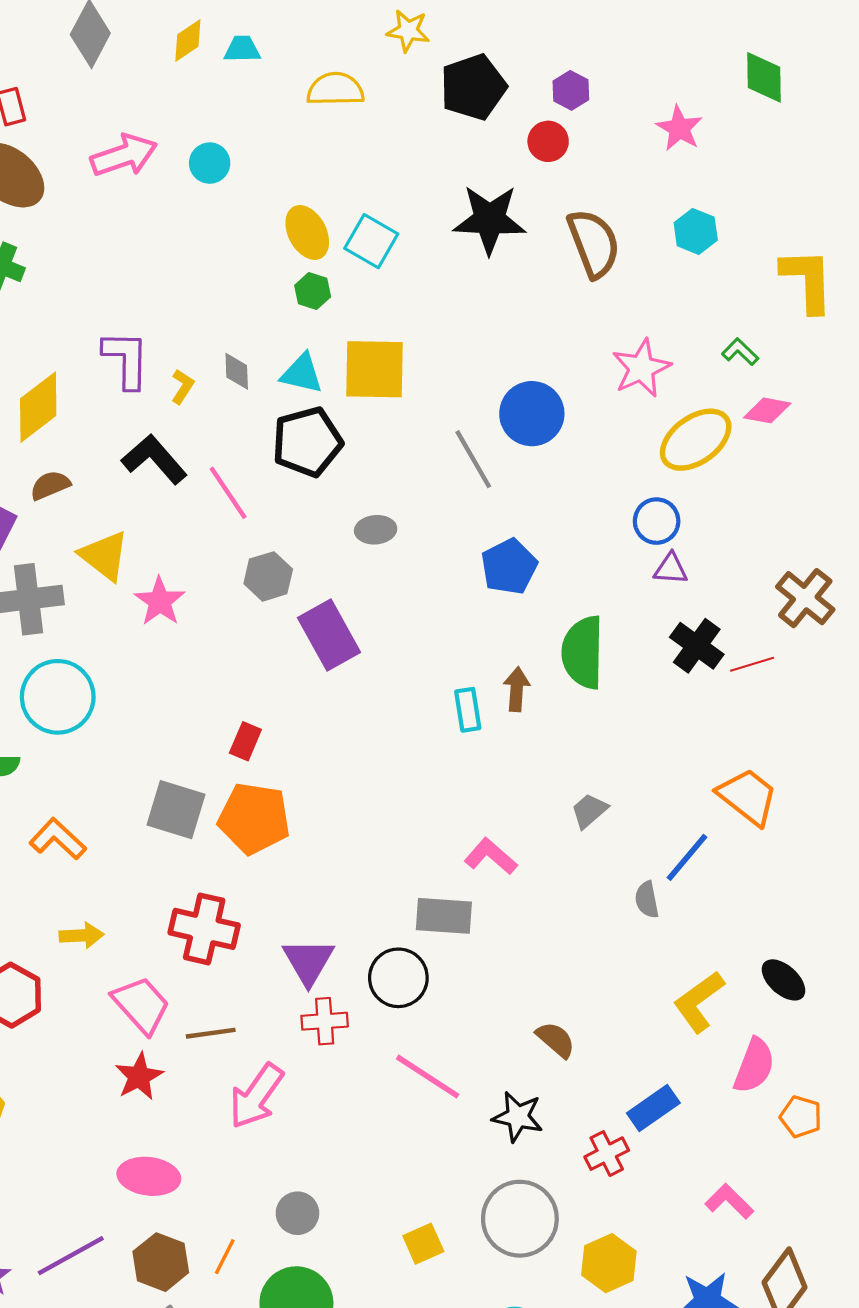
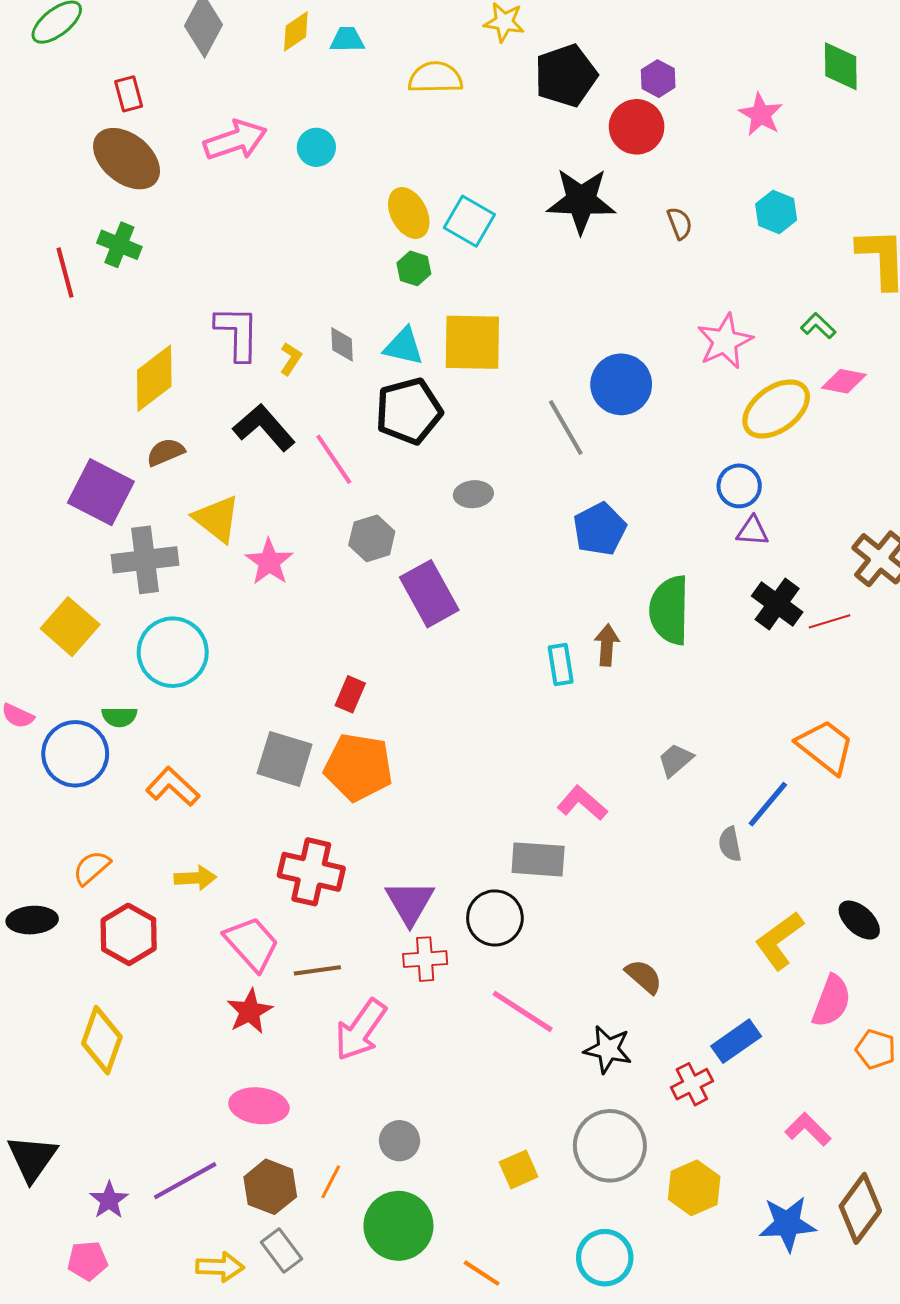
red circle: (548, 141) -> (637, 127), size x1.4
brown semicircle: (594, 243) -> (680, 223), size x0.5

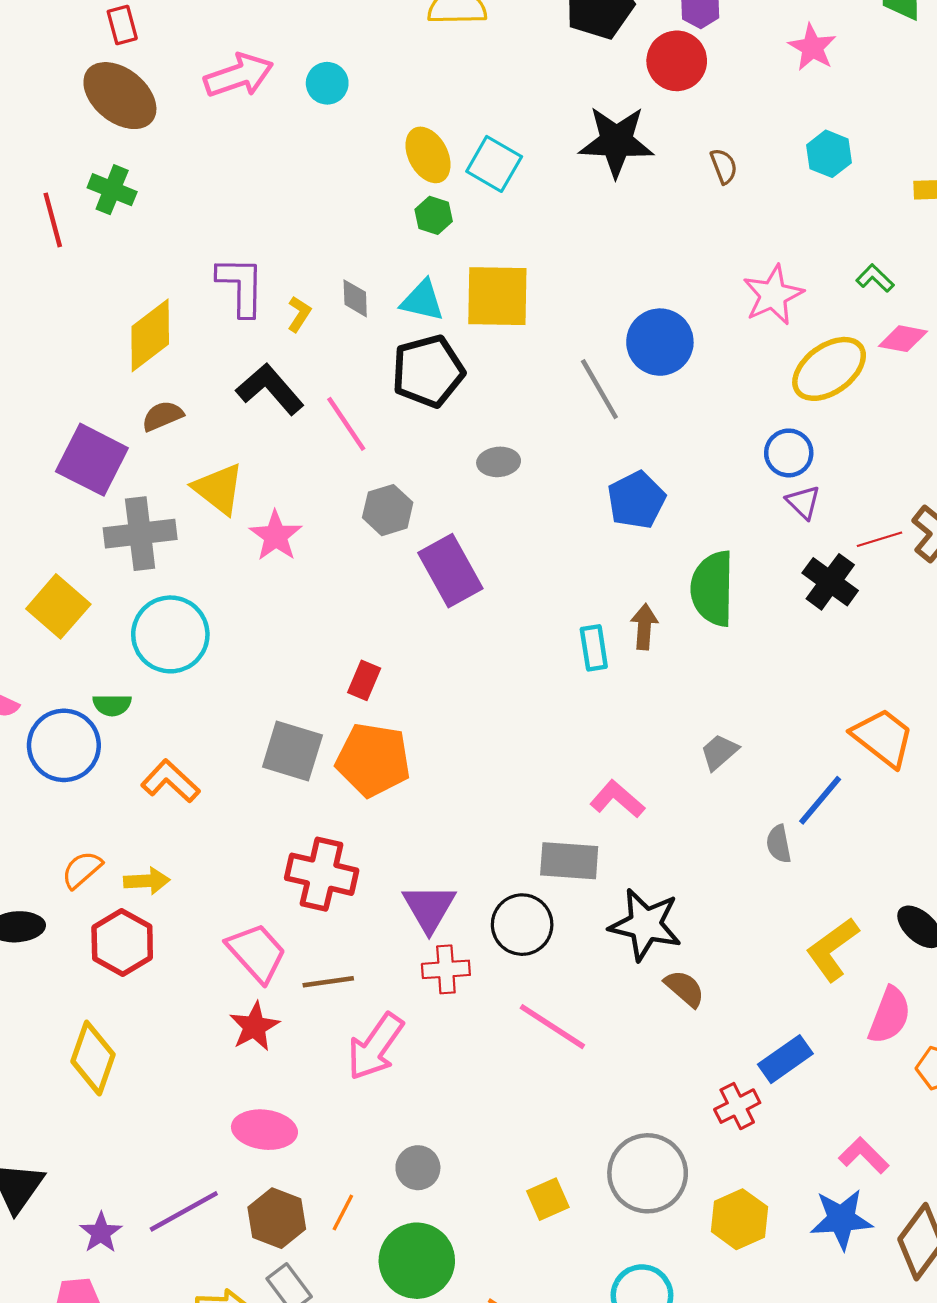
purple triangle: (753, 531) -> (803, 502), turned 40
red line: (829, 621) -> (879, 539), moved
yellow arrow: (195, 878) -> (147, 881), moved
black star: (608, 1049) -> (645, 925), moved, size x1.4
blue star: (787, 1224) -> (841, 1219), moved

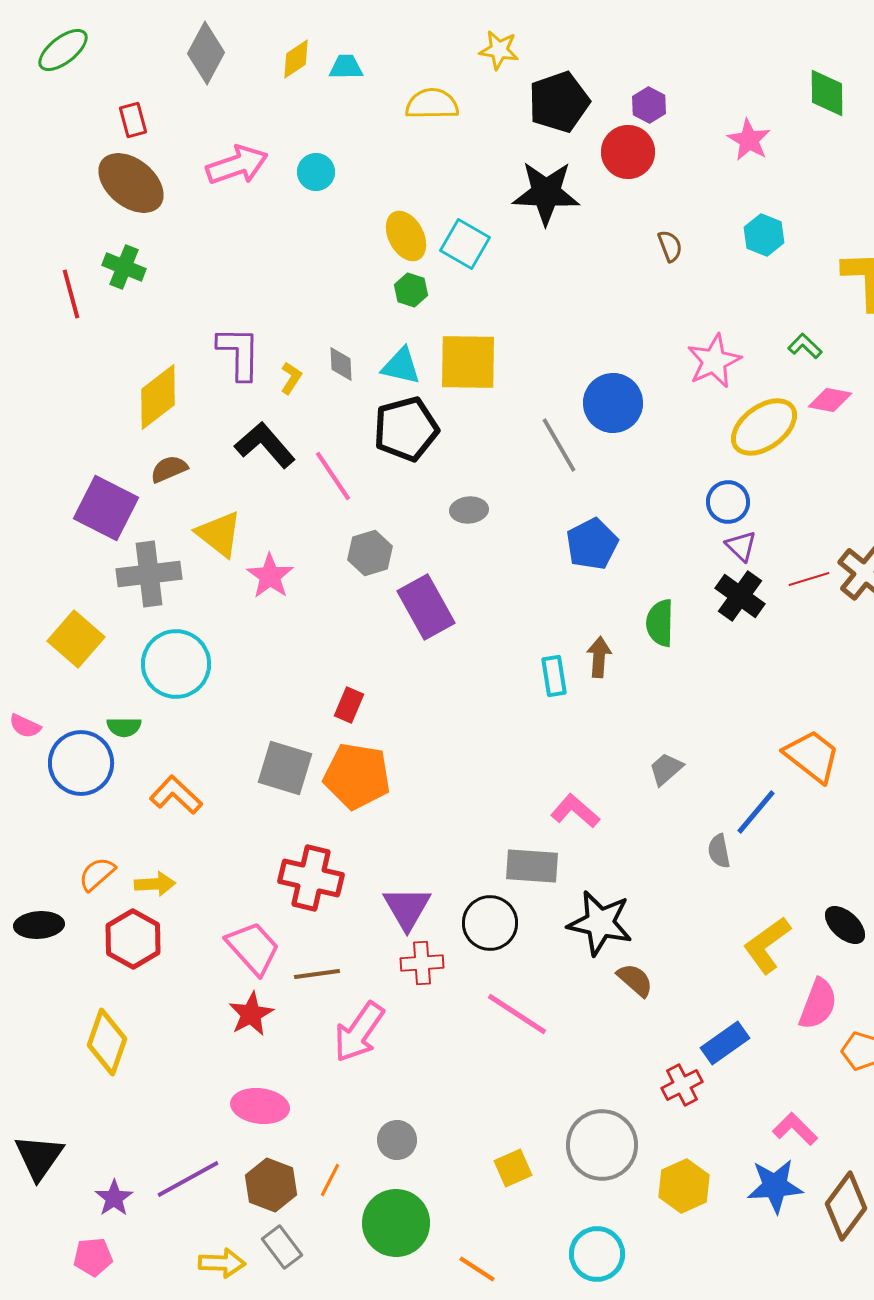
black star: (616, 142) -> (546, 193), moved
black cross: (830, 582) -> (740, 596), moved
green semicircle: (713, 589) -> (660, 623), size x0.7

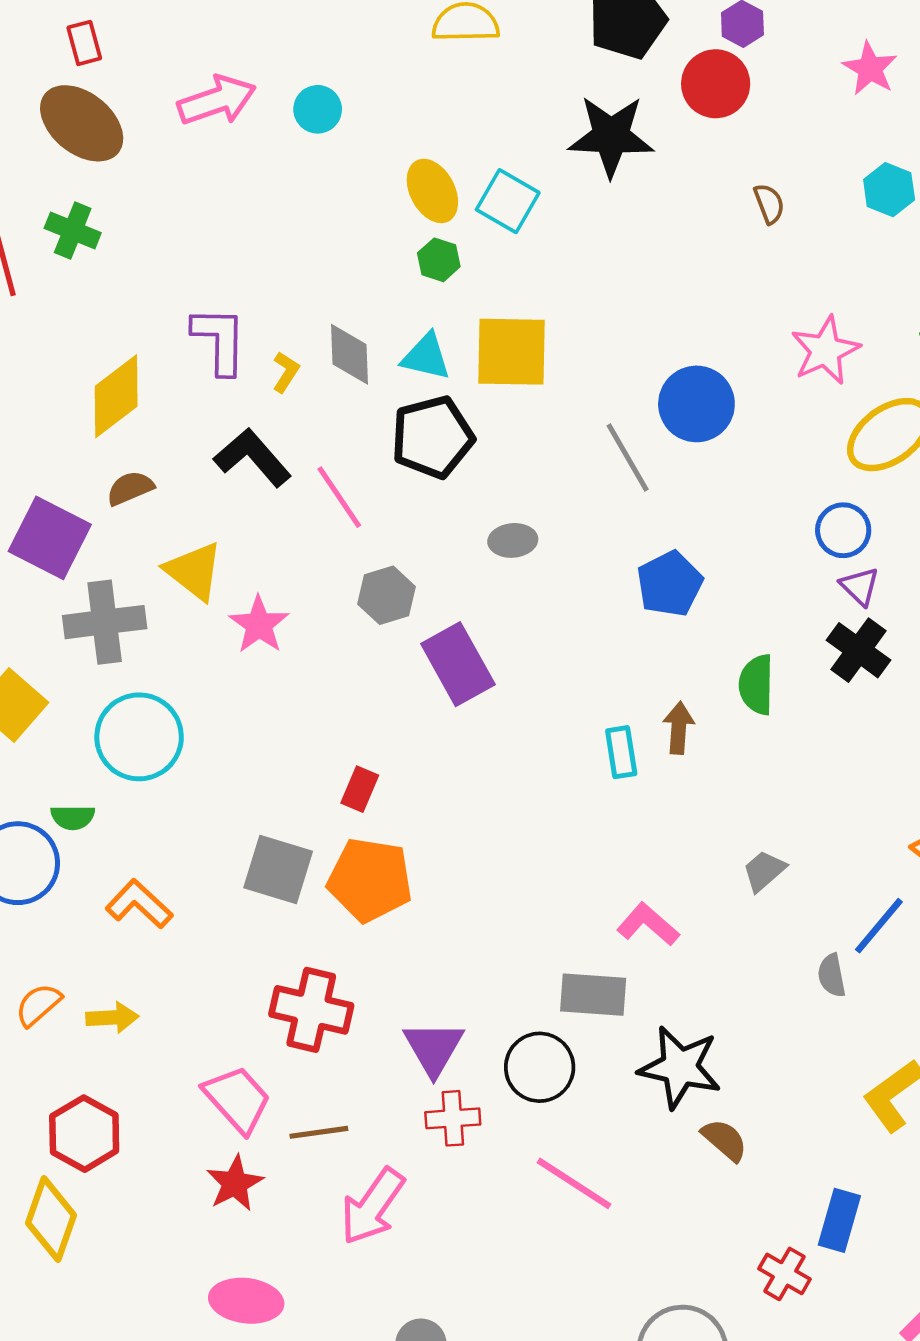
gray diamond: (341, 364) -> (350, 354), size x1.4
red hexagon: (133, 939) -> (84, 1134), moved
blue rectangle: (725, 1043) -> (839, 1220), turned -39
red cross: (682, 1085) -> (784, 1274), turned -33

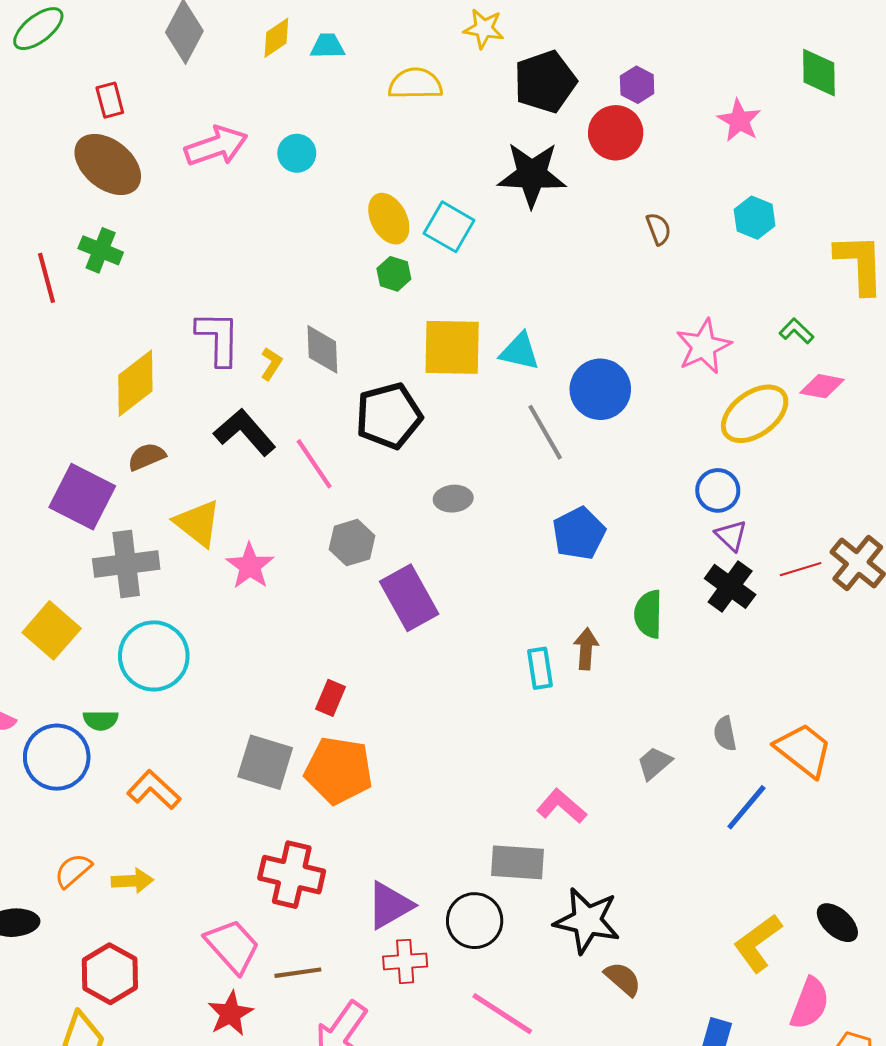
cyan triangle: (426, 357) -> (520, 351), moved
gray semicircle: (832, 975) -> (725, 734), moved
purple triangle: (434, 1048) -> (390, 905), turned 30

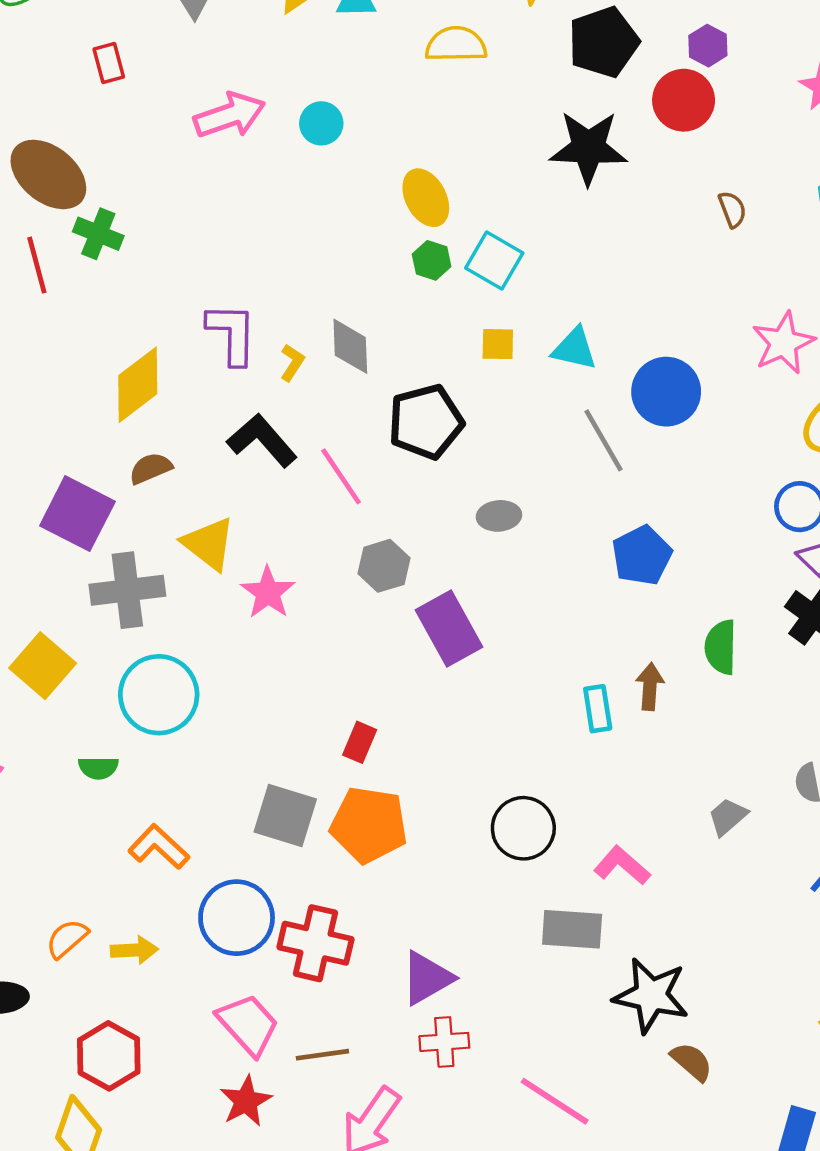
brown ellipse: (108, 164) -> (48, 174), moved
cyan square: (449, 227) -> (494, 260), moved
yellow square: (452, 347) -> (498, 344), size x0.5
blue circle: (57, 757) -> (237, 918), moved
black circle: (475, 921) -> (523, 828), moved

